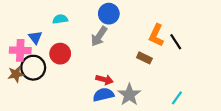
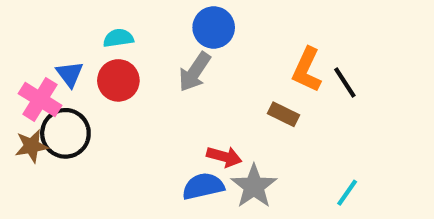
pink cross: (20, 50) -> (40, 99), turned 30
red circle: (60, 54) -> (118, 80), moved
red arrow: (104, 80) -> (224, 157), moved

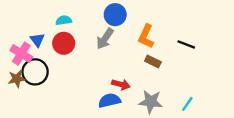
orange L-shape: (307, 70) -> (146, 36), moved
black line: (345, 83) -> (186, 44), turned -36
gray star: (254, 186) -> (151, 102), moved, turned -30

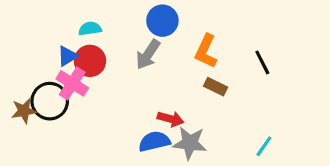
blue triangle: (37, 40) -> (67, 56), moved, turned 35
black line: (186, 44) -> (262, 62), turned 42
pink cross: (21, 54) -> (72, 83), moved
gray star: (151, 102) -> (190, 143), moved

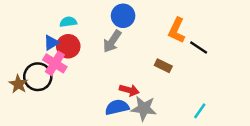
orange L-shape: (206, 51) -> (177, 30), moved
black line: (262, 62) -> (199, 47), turned -30
brown star: (24, 111) -> (18, 84), turned -30

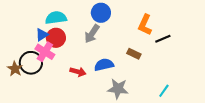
cyan semicircle: (68, 22) -> (56, 18), size x1.5
black line: (199, 47) -> (163, 39), turned -56
red arrow: (129, 90) -> (78, 72), moved
blue semicircle: (117, 107) -> (104, 65), moved

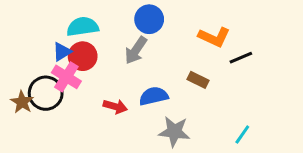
orange L-shape: (145, 25) -> (214, 37), turned -90

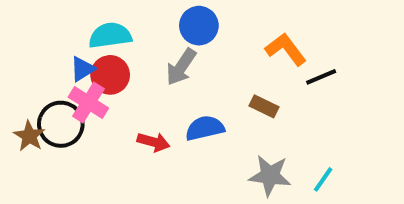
orange L-shape: (214, 37) -> (286, 49), turned -152
gray star: (174, 132) -> (270, 175), moved

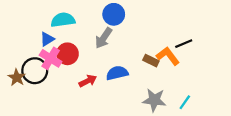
orange L-shape: (286, 49) -> (168, 56), moved
red circle: (110, 75) -> (67, 54), moved
red arrow: (154, 142) -> (88, 81), turned -42

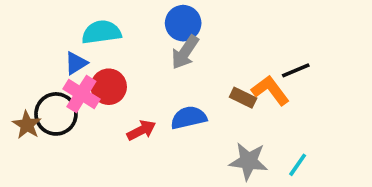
gray arrow: (104, 38) -> (185, 52), moved

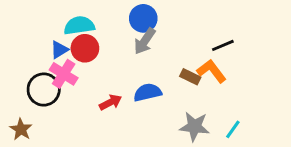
black line: (296, 70) -> (223, 45), moved
red circle: (109, 87) -> (85, 48), moved
brown star: (27, 125) -> (21, 129), moved

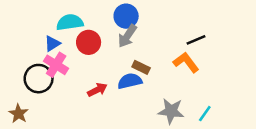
red circle: (85, 48) -> (89, 42), moved
brown rectangle: (190, 77) -> (141, 67), moved

